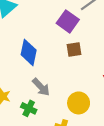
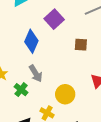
purple square: (68, 21) -> (54, 19), moved
brown square: (74, 50) -> (81, 45), moved

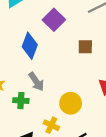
green cross: (21, 90) -> (21, 101), turned -32

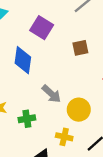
gray arrow: (36, 82) -> (51, 94), moved

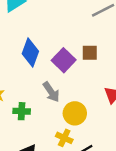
purple square: (42, 28) -> (64, 60), moved
yellow cross: (64, 137) -> (64, 138), moved

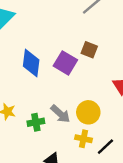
brown square: (90, 53) -> (89, 50), turned 35
gray arrow: (51, 92) -> (60, 114), moved

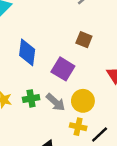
purple square: (65, 63) -> (63, 69), moved
green cross: (36, 122) -> (31, 98), moved

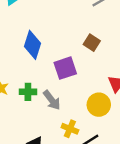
purple square: (63, 69) -> (65, 68), turned 30
yellow circle: (83, 101) -> (99, 105), moved

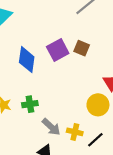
purple square: (65, 68) -> (58, 50), moved
gray arrow: (52, 100) -> (51, 127), moved

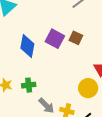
purple square: (58, 50) -> (55, 39), turned -36

